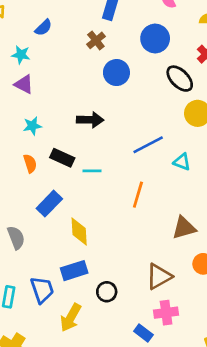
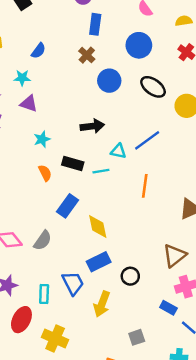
black ellipse: (180, 79) -> (153, 87), moved
cyan triangle: (182, 162) -> (118, 151), moved
gray semicircle: (16, 238) -> (43, 240), turned 65

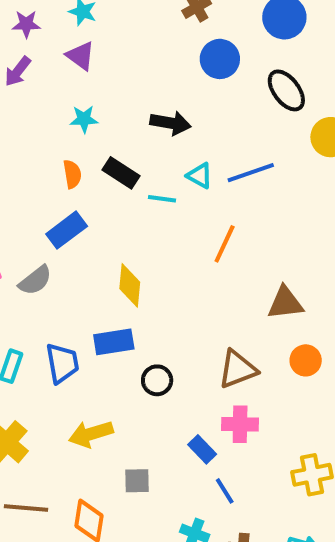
blue rectangle: (68, 206) -> (67, 230), moved
yellow arrow: (102, 304) -> (91, 434), moved, turned 35

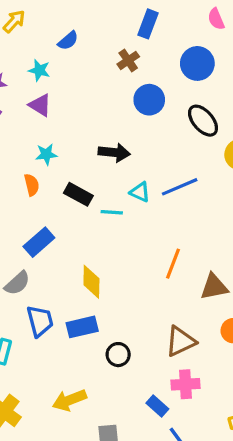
orange semicircle: (72, 174) -> (32, 185), moved
orange line: (225, 244) -> (173, 264), moved
blue trapezoid: (62, 363) -> (40, 321), moved

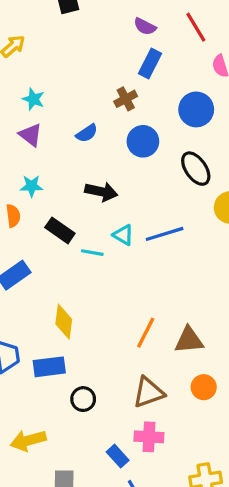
blue semicircle: (68, 41) -> (87, 133), moved
orange line: (173, 264) -> (146, 333), moved

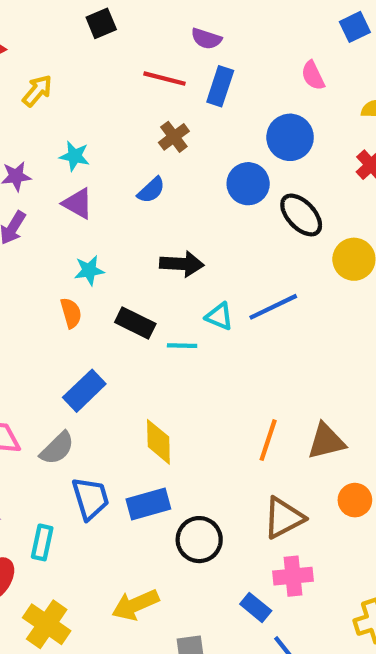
red line: (196, 27) -> (164, 79), moved, turned -36
brown cross: (126, 99) -> (174, 137), moved
blue circle: (143, 141) -> (248, 184), moved
black circle: (83, 399) -> (199, 540), size x1.4

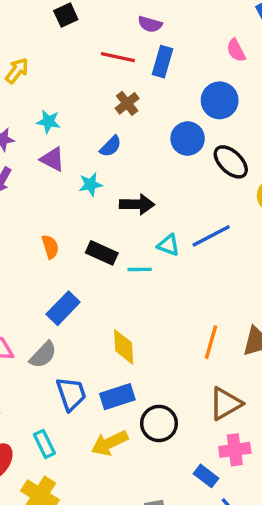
cyan star: (89, 270) -> (91, 184), moved
cyan rectangle: (42, 542) -> (44, 444), moved, turned -36
yellow arrow: (135, 605) -> (110, 443), moved

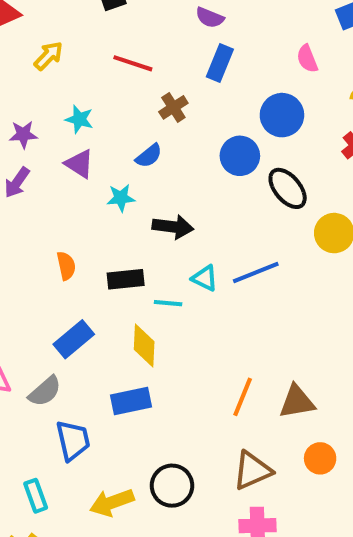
red line: (118, 57) -> (133, 63), moved
black rectangle: (102, 253) -> (126, 279), turned -36
yellow diamond: (124, 347) -> (144, 346), moved
blue rectangle: (117, 397) -> (131, 401), moved

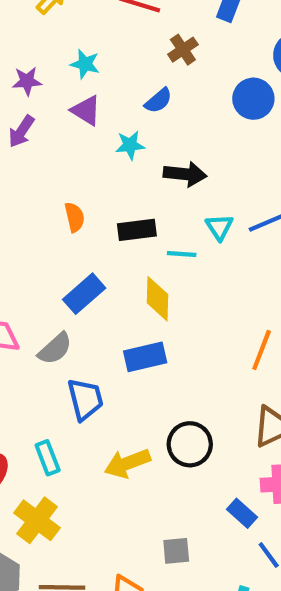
cyan triangle: (205, 278) -> (219, 227), turned 32

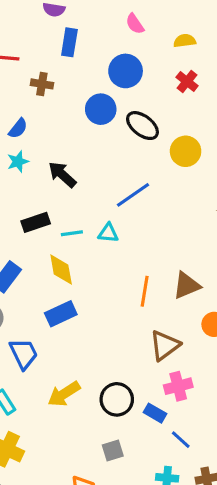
brown cross: (183, 50) -> (42, 84), turned -35
blue semicircle: (158, 101) -> (18, 128), moved
black arrow: (185, 174) -> (62, 174), turned -132
cyan triangle: (219, 227) -> (108, 233), moved, turned -40
black circle: (190, 444) -> (117, 399), moved

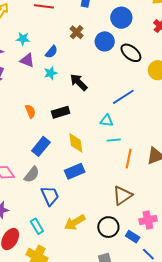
brown cross: (42, 84) -> (77, 32), moved, turned 32
cyan line: (72, 233) -> (114, 140), moved
brown triangle: (165, 345) -> (122, 195), moved

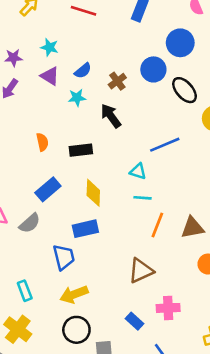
brown cross: (77, 32) -> (117, 81), moved
blue trapezoid: (50, 196) -> (64, 257), moved
black circle: (108, 227) -> (76, 330), moved
blue rectangle: (133, 237) -> (135, 321), moved

